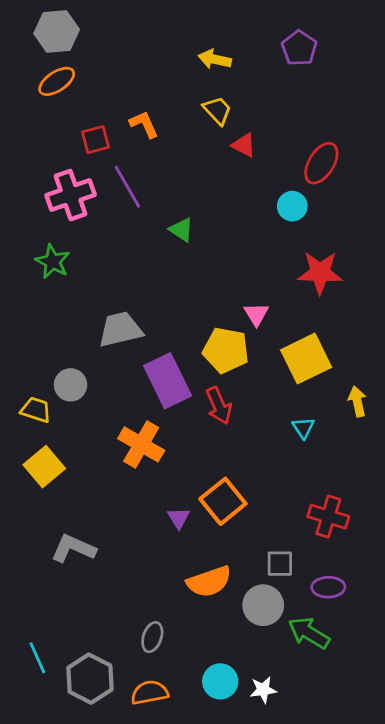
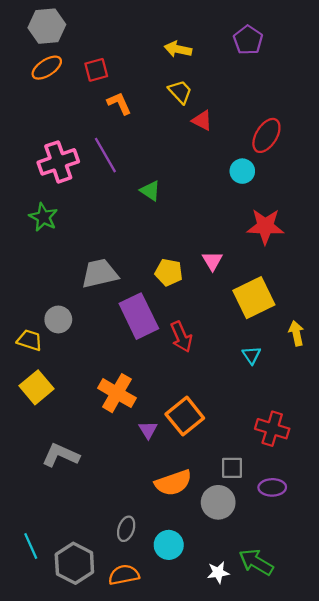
red square: (95, 140) -> (96, 70), moved
yellow pentagon: (226, 350) -> (169, 272), moved, size x0.7
orange cross: (141, 444) -> (117, 393), moved
green arrow: (309, 633) -> (256, 562), moved
cyan circle: (220, 681) -> (169, 545), moved

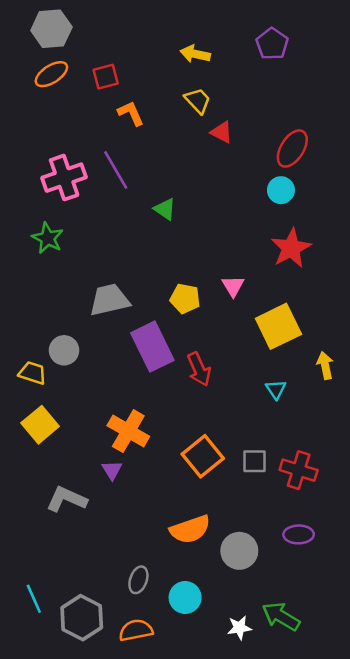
cyan circle: (242, 171) -> (281, 190), moved
red star: (265, 226) -> (291, 248), turned -30
purple triangle: (148, 430) -> (112, 470), moved
gray square: (232, 468) -> (254, 461), moved

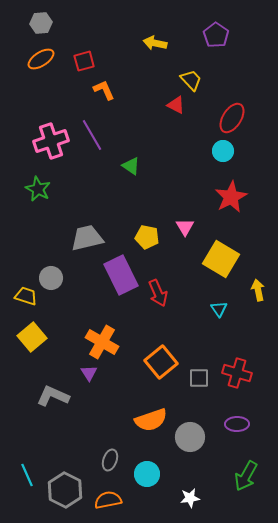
gray hexagon: (51, 29) -> (41, 23), size x0.7
yellow trapezoid: (198, 101) -> (191, 80), moved
yellow square: (278, 326) -> (221, 259), turned -33
gray square: (254, 461) -> (199, 378), moved
green arrow: (281, 616) -> (246, 476), moved, turned -92

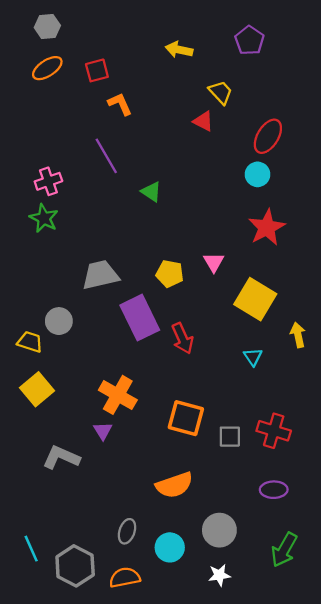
pink cross: (51, 141) -> (48, 181), moved, size x0.7
orange square: (161, 362) -> (186, 418), turned -36
gray circle: (190, 437) -> (219, 530), moved

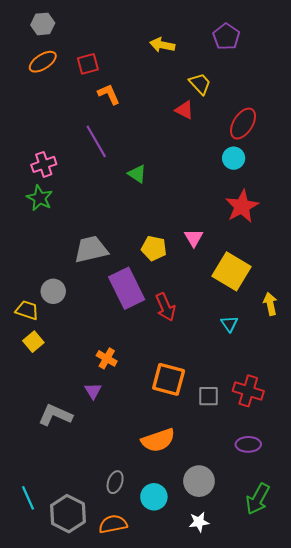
yellow square: (37, 389) -> (33, 342), moved, size x0.7
orange cross: (118, 395) -> (107, 358), size x0.6

